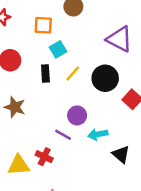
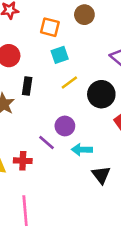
black rectangle: (45, 74) -> (27, 86), moved
red cross: (44, 157) -> (23, 161), turned -35

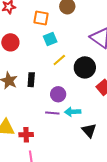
black rectangle: (27, 86) -> (31, 80), moved
purple line: (47, 143) -> (52, 113), moved, turned -32
red cross: (23, 161) -> (26, 135), moved

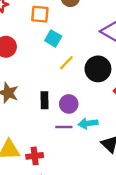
cyan square: (50, 39) -> (53, 38), turned -32
black rectangle: (31, 80) -> (44, 100), moved

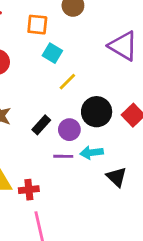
black circle: (98, 69) -> (97, 112), moved
black rectangle: (44, 100) -> (41, 125), turned 42

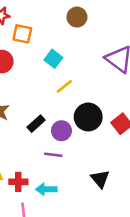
orange square: (37, 25) -> (22, 34), moved
cyan arrow: (92, 153) -> (46, 189), moved

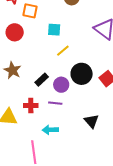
cyan square: (53, 59) -> (54, 30), turned -32
red cross: (18, 182) -> (31, 106), moved

